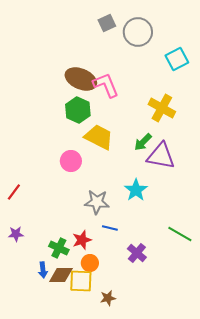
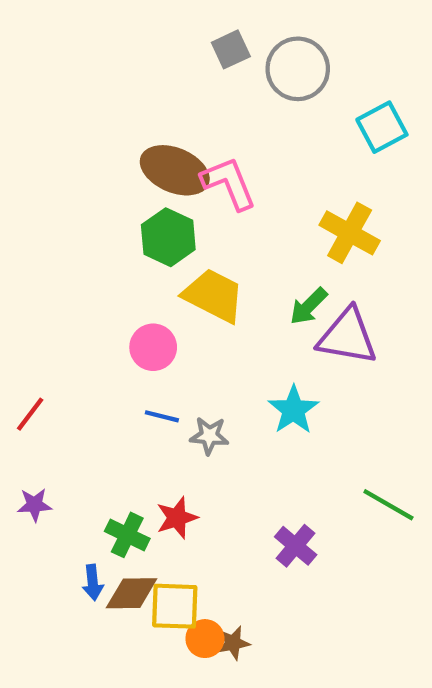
gray star: (97, 202) -> (209, 436), size x0.7
blue line: (110, 228) -> (162, 416), moved
orange circle: (90, 263) -> (205, 639), moved

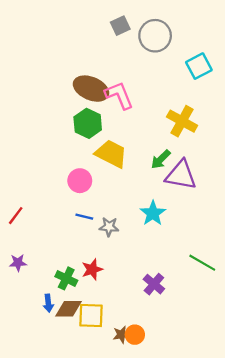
orange circle: (205, 639) -> (135, 335), moved

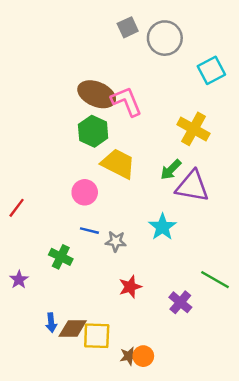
red line: (16, 216) -> (17, 208), moved
purple star: (18, 263) -> (19, 280), turned -30
red star: (92, 269) -> (130, 287), moved
green cross: (66, 278) -> (61, 257), moved
purple cross: (154, 284) -> (180, 302), moved

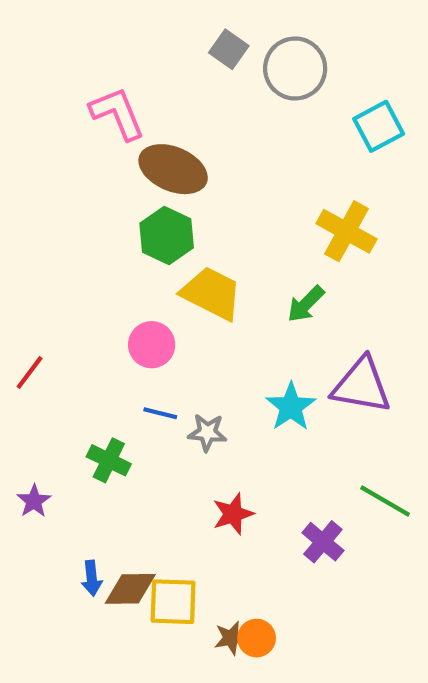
gray square: (128, 27) -> (229, 49), turned -30
pink L-shape: (127, 101) -> (117, 113), moved
purple triangle: (192, 186) -> (361, 385), moved

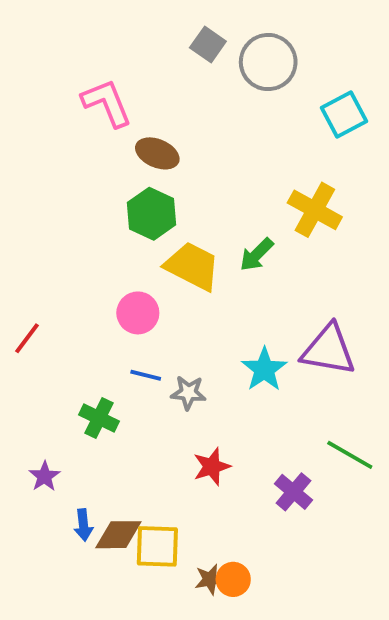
brown ellipse: (173, 169) -> (157, 153), size x0.7
green arrow: (306, 304) -> (257, 255), moved
purple star: (34, 501) -> (45, 476), moved

